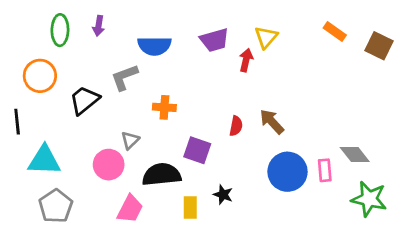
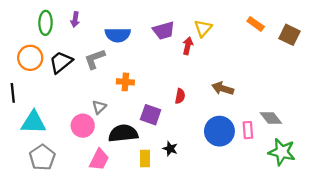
black trapezoid: (84, 100) -> (61, 62), moved
brown arrow: (272, 122) -> (223, 88), moved, turned -30

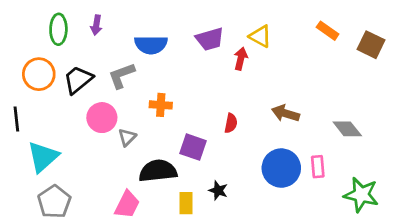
yellow triangle: (203, 28) -> (260, 36), turned -42
gray diamond: (271, 118) -> (347, 129), moved
cyan triangle: (33, 122) -> (43, 157), turned -44
pink circle: (83, 126) -> (102, 118), moved

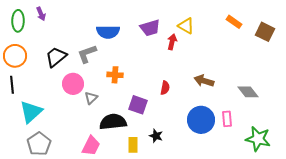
purple arrow: (96, 25) -> (41, 14), moved, turned -32
green ellipse: (58, 29) -> (18, 21), moved
orange circle: (39, 74) -> (15, 56), moved

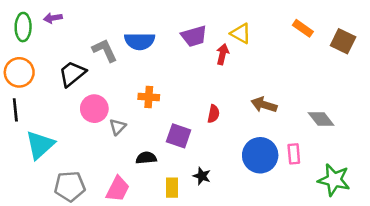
purple arrow: (41, 14) -> (53, 18), turned 104
gray L-shape: (87, 54) -> (105, 50), moved, turned 85
black semicircle: (113, 122) -> (146, 158), size x0.6
gray pentagon: (39, 144) -> (70, 186), moved, turned 30

